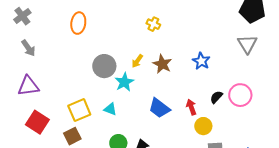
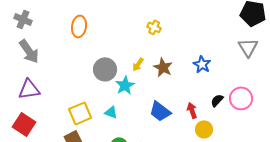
gray cross: (22, 16) -> (23, 19), turned -30
gray arrow: (28, 48) -> (29, 51), size x1.4
red square: (37, 122) -> (24, 124), moved

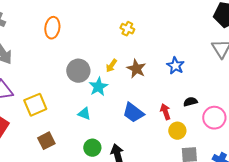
pink circle: (241, 98) -> (214, 118), moved
black semicircle: (217, 100) -> (190, 102), turned 32
yellow square: (80, 113) -> (35, 105), moved

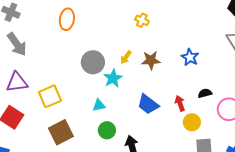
brown star: (136, 69) -> (151, 60), turned -30
cyan triangle: (84, 114) -> (99, 105), turned -32
brown square: (46, 141) -> (61, 132), size x1.4
green circle: (92, 148) -> (107, 130), moved

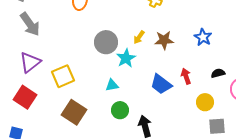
purple triangle: (17, 82) -> (30, 62), turned -30
red arrow: (180, 103) -> (186, 76), moved
brown square: (61, 132) -> (74, 112), turned -30

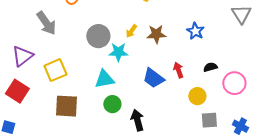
gray arrow: (30, 24) -> (46, 23), moved
cyan star: (126, 58) -> (118, 52), turned 30
cyan triangle: (112, 85) -> (104, 79), size x1.5
brown square: (74, 112) -> (66, 106), turned -30

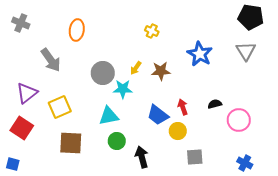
blue star: (195, 31) -> (200, 54), moved, size x1.4
yellow circle: (197, 96) -> (178, 131), moved
gray square: (209, 120) -> (195, 157), moved

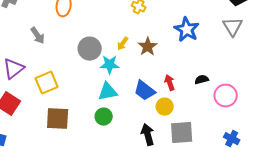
gray arrow: (51, 60) -> (38, 36), size x0.7
brown star: (161, 71) -> (148, 47), turned -30
cyan triangle: (109, 116) -> (108, 92), moved
black arrow: (142, 157) -> (148, 135), moved
gray square: (195, 157) -> (182, 133), size x1.4

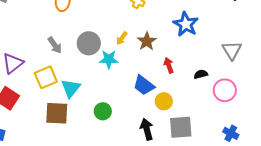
gray triangle: (233, 27) -> (232, 50), moved
gray arrow: (38, 36) -> (55, 45), moved
red arrow: (170, 83) -> (169, 65), moved
cyan triangle: (108, 92) -> (71, 88), moved, turned -40

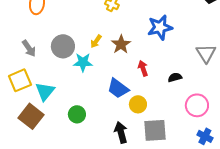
blue star: (186, 24) -> (160, 27), turned 30
pink circle: (225, 90) -> (197, 105), moved
brown square: (57, 113) -> (31, 116), turned 35

